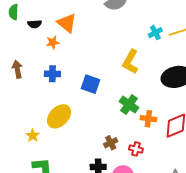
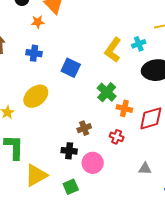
cyan cross: (155, 33) -> (139, 44), moved
red cross: (136, 149) -> (117, 137), moved

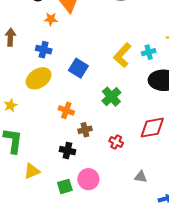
yellow ellipse: (36, 96) -> (39, 78), moved
orange cross: (124, 108) -> (66, 110), moved
pink circle: (93, 163) -> (88, 179), moved
yellow triangle: (36, 175) -> (32, 171), size x0.7

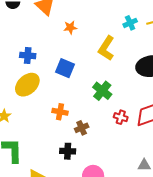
orange star: (51, 19) -> (70, 27), moved
cyan cross: (149, 52) -> (130, 23), moved
red cross: (116, 142) -> (121, 117), moved

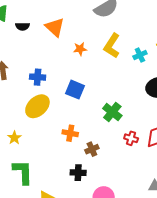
cyan cross: (130, 23) -> (140, 55), moved
yellow L-shape: (106, 48) -> (112, 46), moved

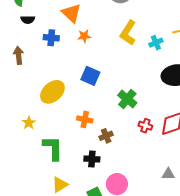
black semicircle: (23, 26) -> (28, 20), moved
orange star: (80, 49) -> (84, 36), moved
blue cross: (38, 77) -> (51, 38), moved
green L-shape: (23, 172) -> (53, 148), moved

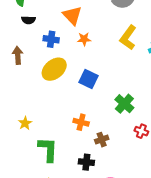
yellow ellipse: (52, 92) -> (54, 69), moved

